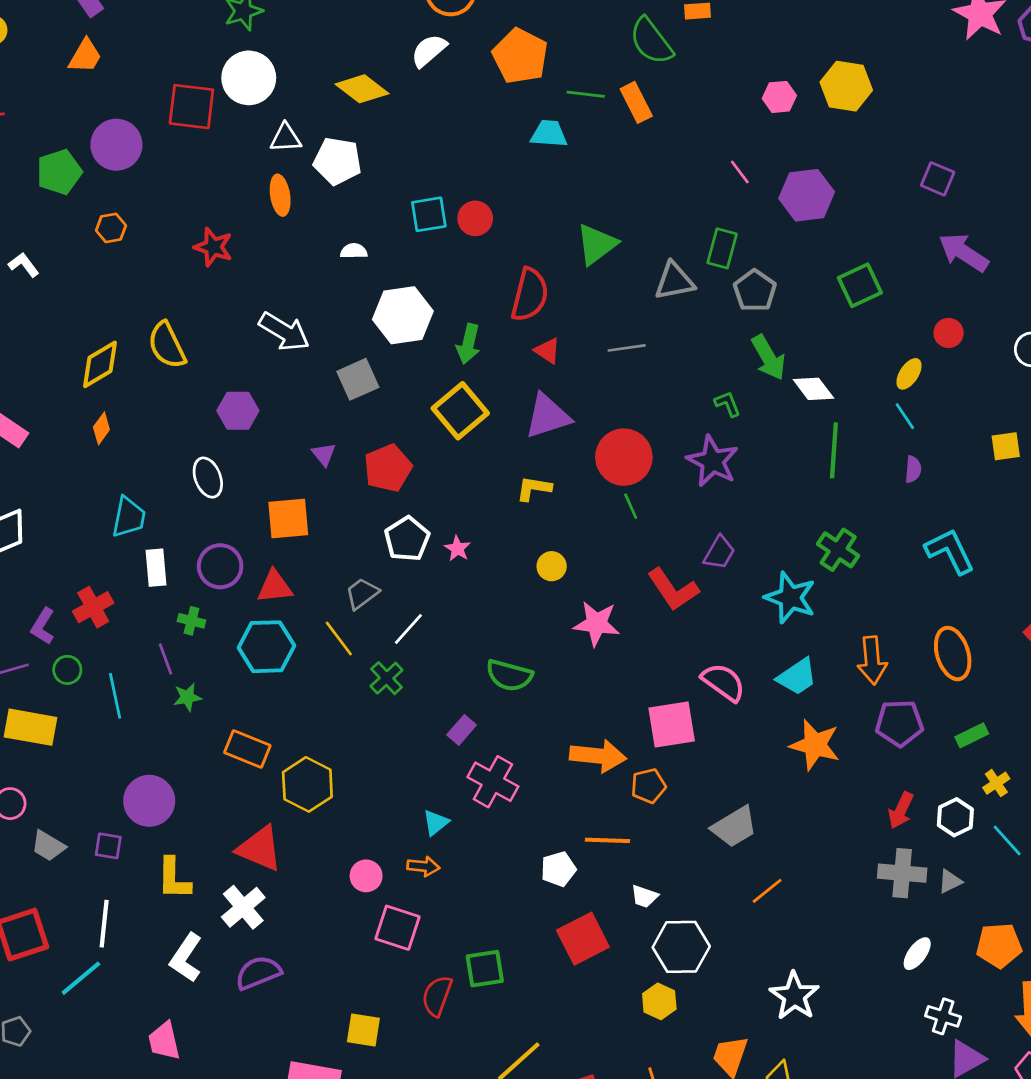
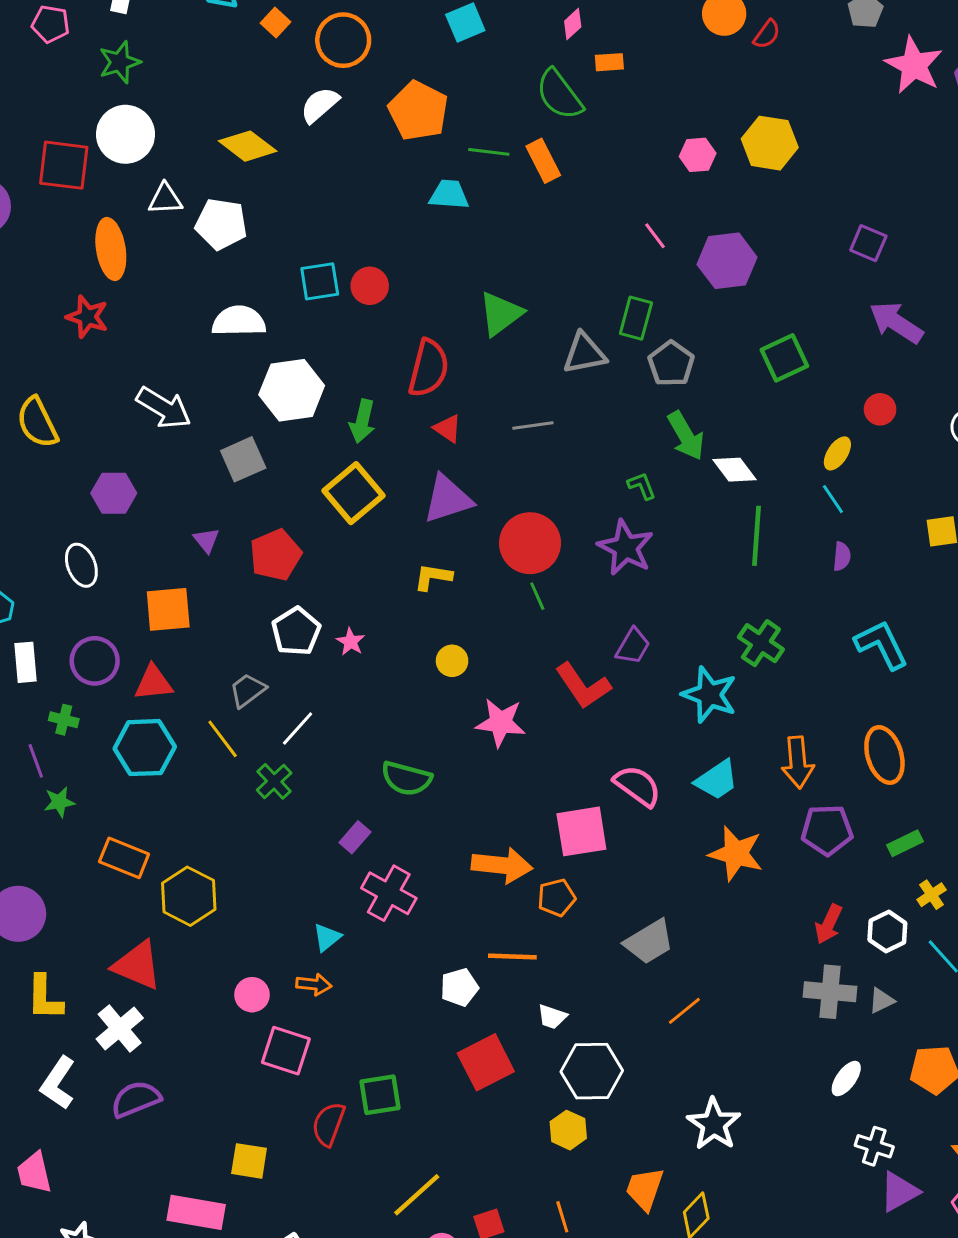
orange ellipse: (280, 195) -> (111, 249), moved, size x1.4
white semicircle: (354, 251) -> (239, 321), size x1.8

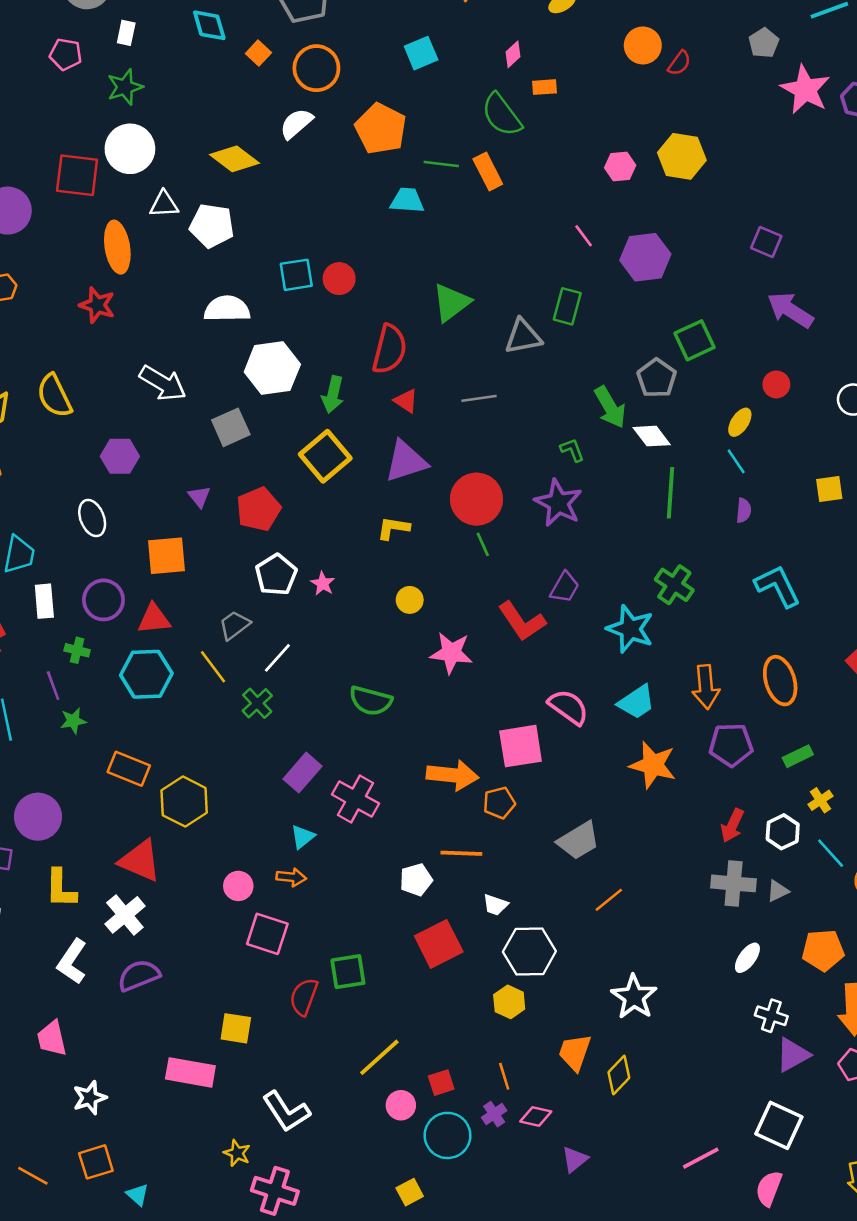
gray pentagon: (671, 364) -> (657, 378), moved
purple rectangle: (355, 837) -> (303, 773), moved, size x1.4

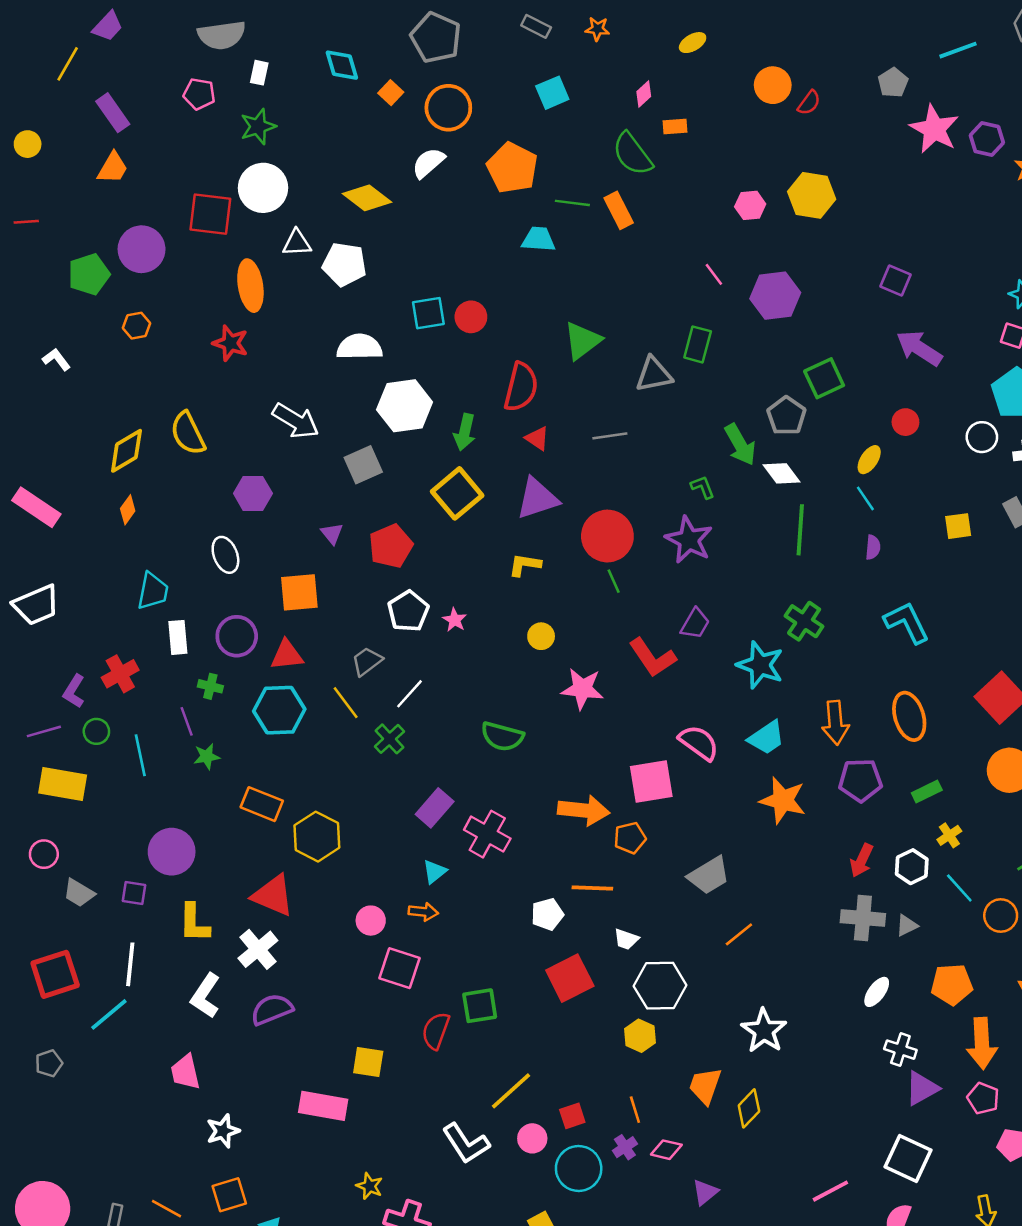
white L-shape: (286, 1112) -> (466, 1143), moved

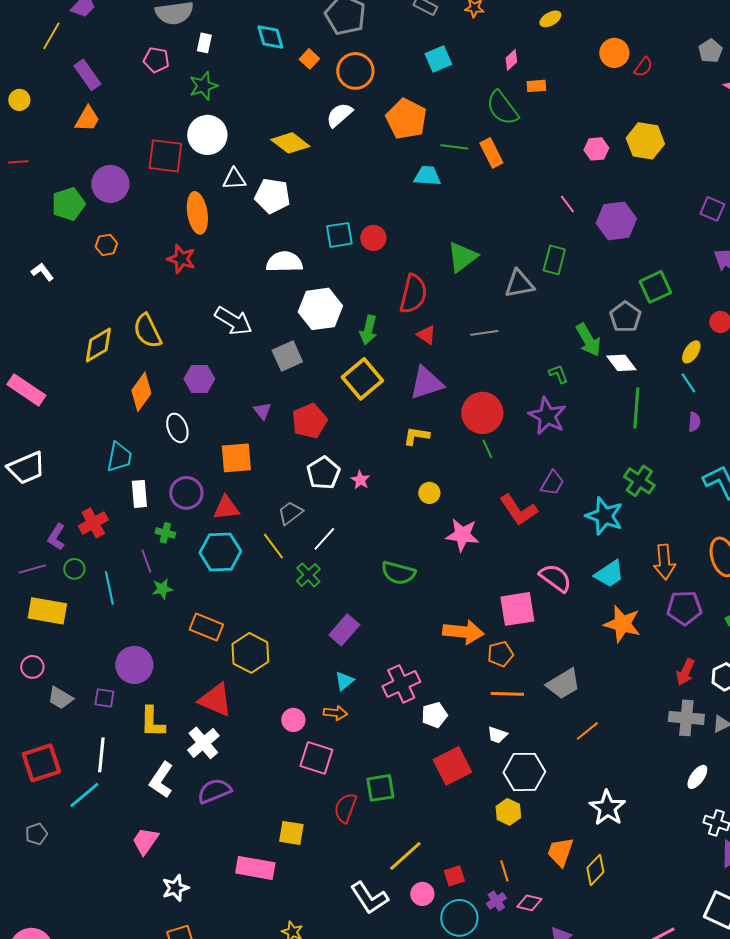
orange diamond: (128, 510) -> (141, 392), moved, size x1.6
pink cross: (487, 834) -> (401, 684), moved, turned 36
orange line: (592, 888) -> (507, 694), moved
pink trapezoid: (185, 1072) -> (145, 841), turned 48

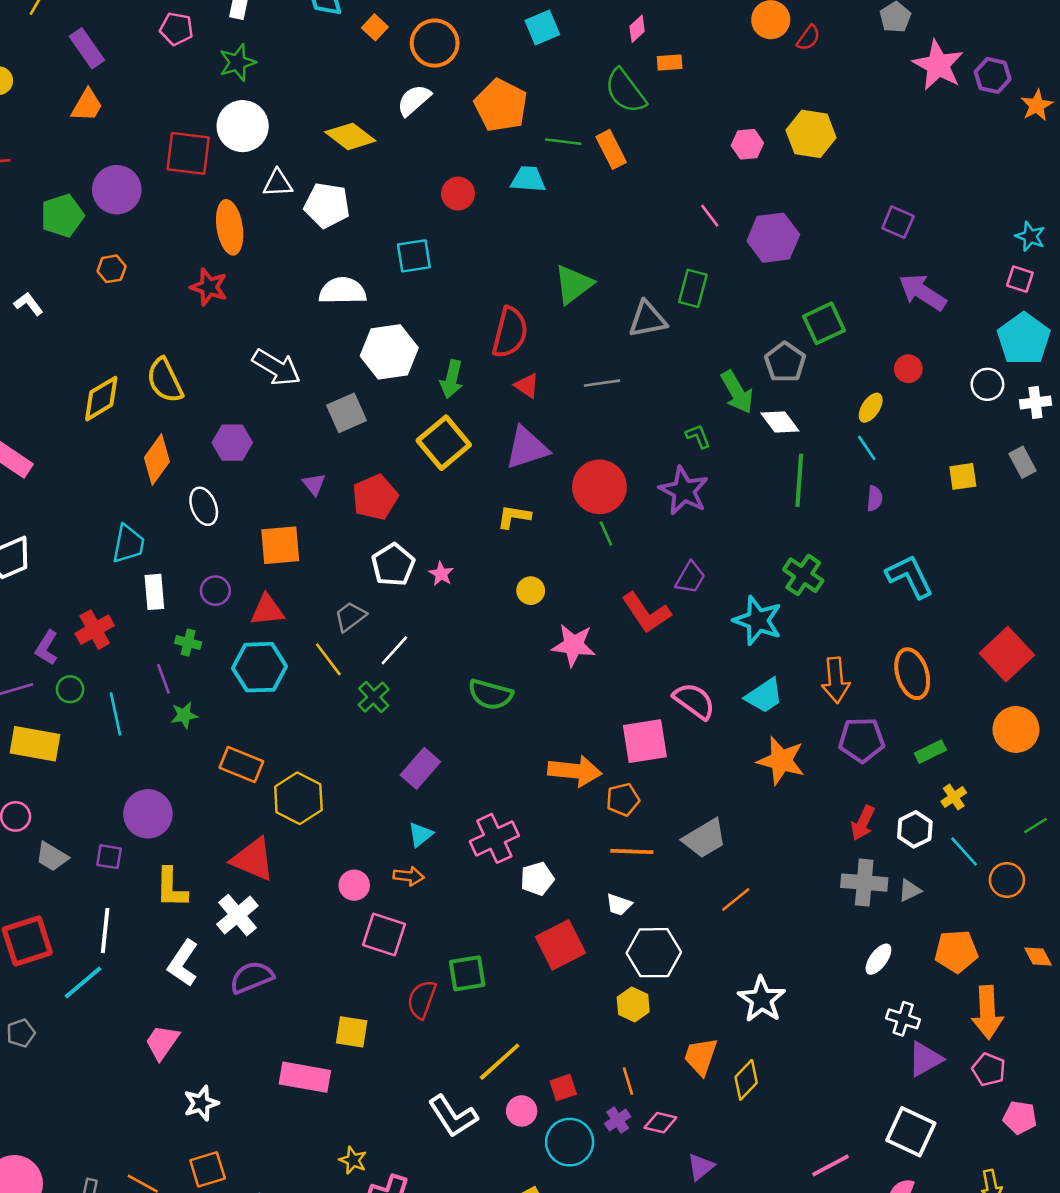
red circle: (373, 238) -> (458, 194), moved
purple circle: (186, 493) -> (215, 591), size x0.7

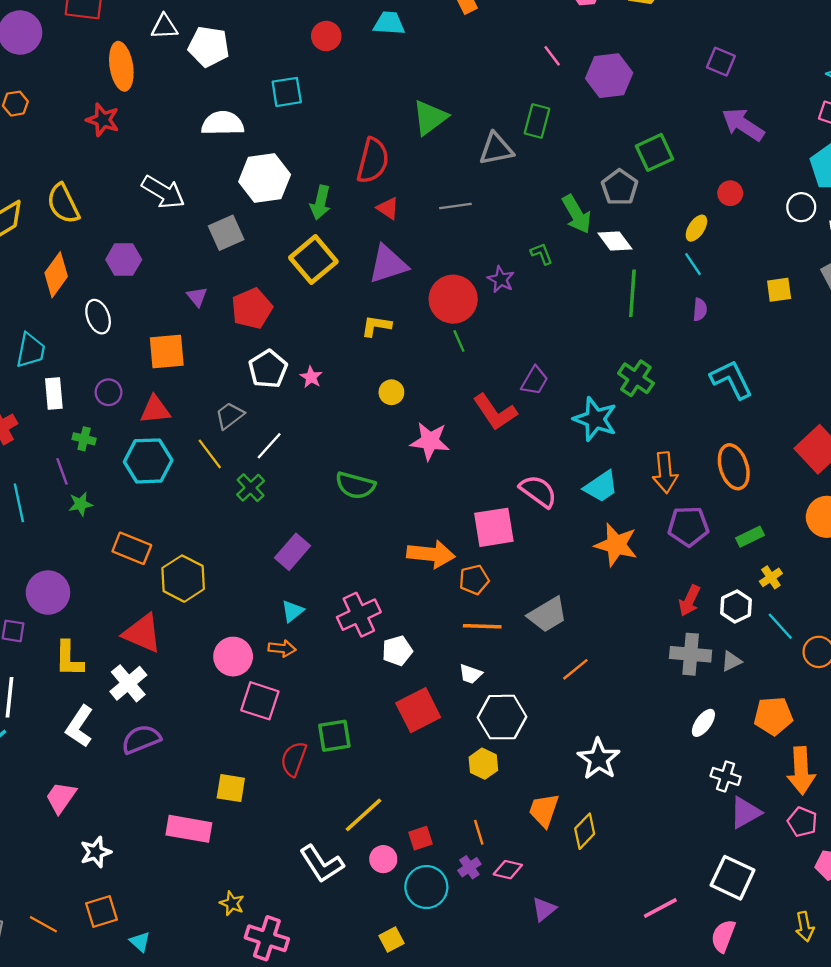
purple star: (684, 491) -> (501, 279), moved, size x0.6
pink circle: (354, 885) -> (233, 657), size x1.4

